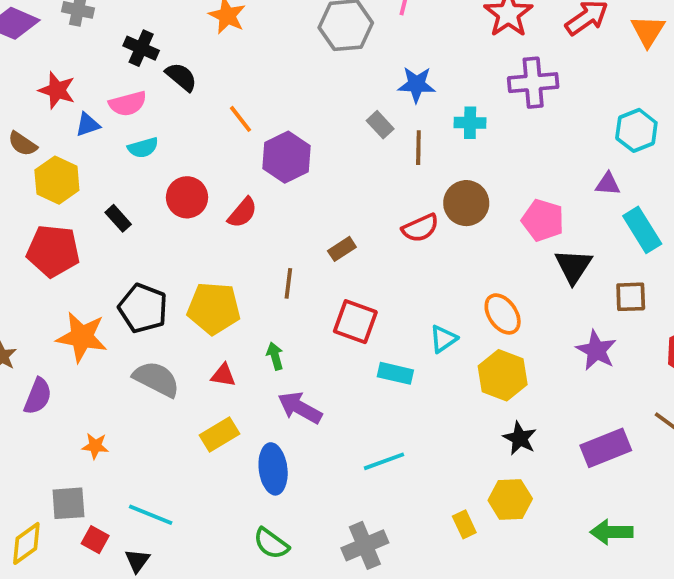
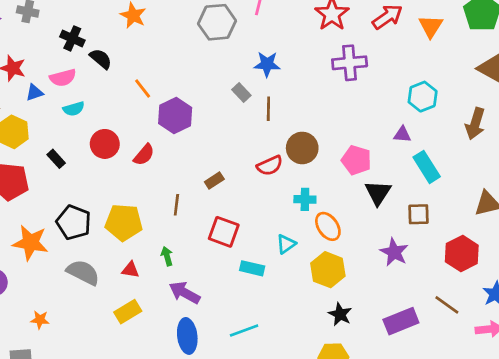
cyan cross: (470, 123) -> (305, 199), moved
blue ellipse: (273, 469) -> (187, 336), moved

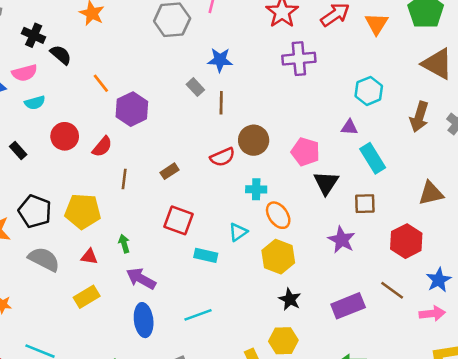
brown line: (176, 205) -> (124, 179), moved

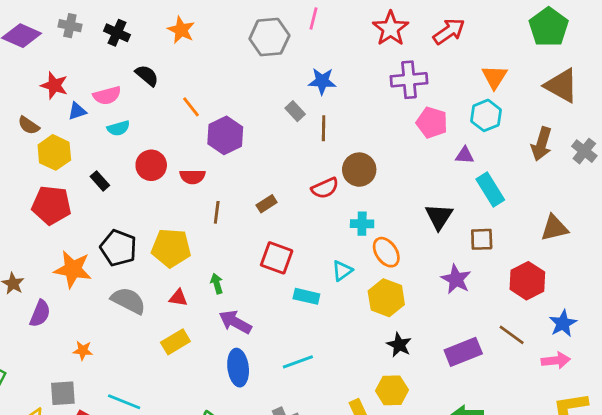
orange triangle: (377, 24) -> (495, 77), moved
black cross: (34, 35) -> (117, 33), moved
red semicircle: (102, 147) -> (192, 177), turned 50
pink pentagon: (305, 152) -> (432, 123), moved

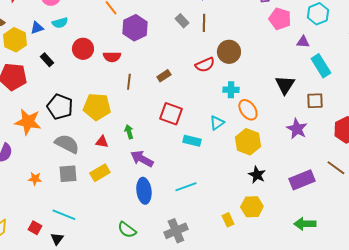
blue triangle: (77, 111) -> (37, 28), moved
gray rectangle: (295, 111) -> (182, 21), moved
gray square: (63, 393) -> (68, 174), moved

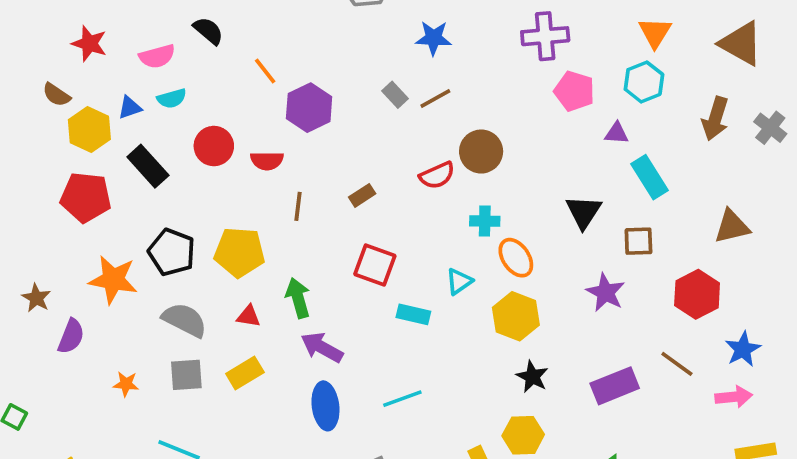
brown line: (204, 23) -> (435, 98), turned 60
black rectangle: (47, 60) -> (148, 166), size x1.6
green arrow: (129, 132) -> (298, 298), size x1.5

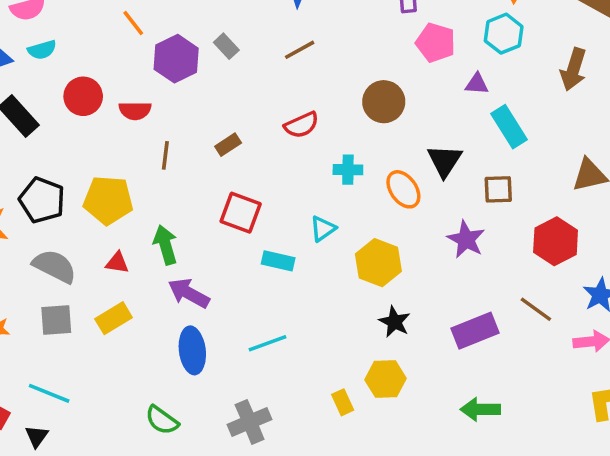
gray rectangle: (395, 95) -> (226, 46), moved
brown circle: (481, 152) -> (384, 102), moved
orange ellipse: (516, 258) -> (403, 189), moved

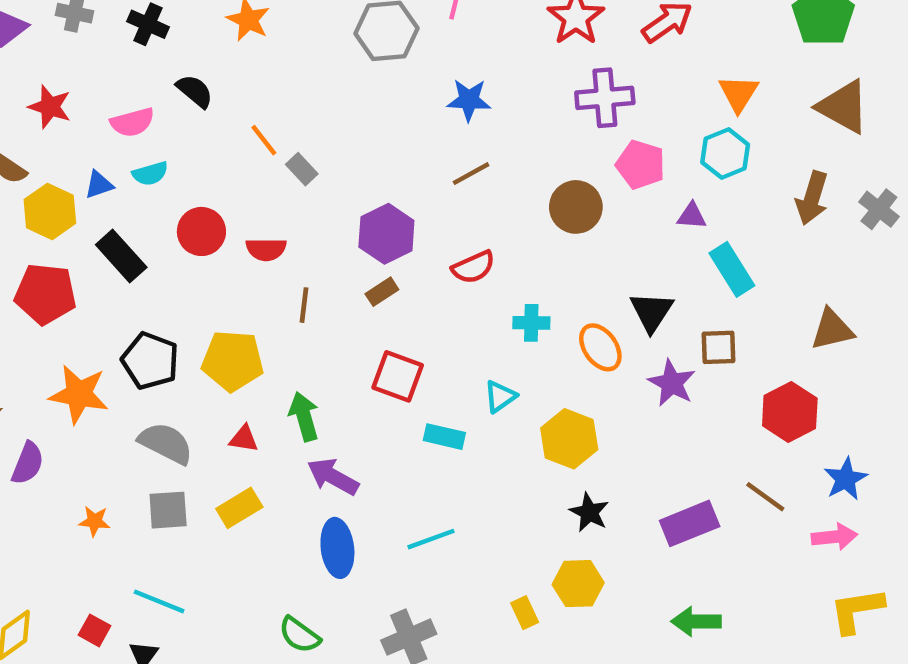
gray rectangle: (226, 46) -> (302, 169), moved
purple hexagon: (176, 59) -> (386, 234), moved
brown circle: (384, 102) -> (576, 207), moved
purple star: (466, 239) -> (672, 383), moved

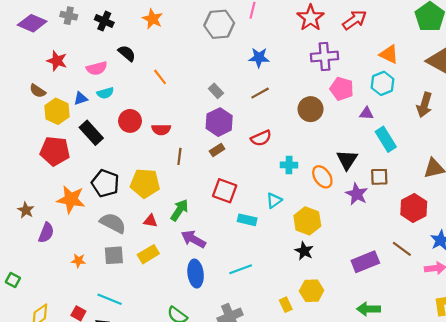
orange triangle: (739, 93) -> (389, 54), turned -36
gray rectangle: (302, 169) -> (216, 91), moved
green arrow: (304, 416) -> (179, 210), turned 50
black star: (589, 512) -> (304, 251), moved

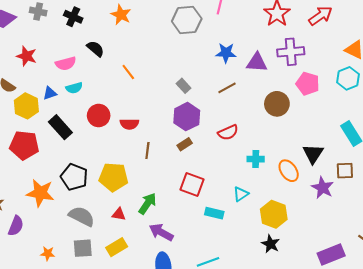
purple triangle: (366, 113) -> (257, 62), moved, size x1.5

